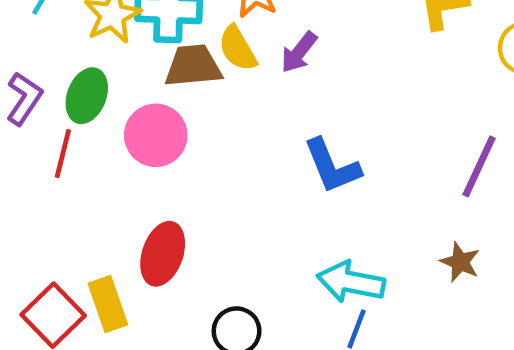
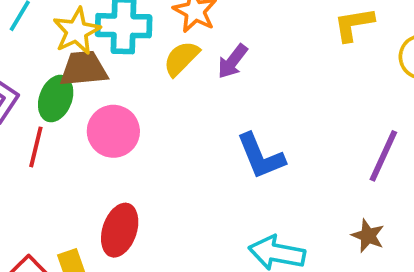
yellow semicircle: (238, 48) -> (181, 58), turned 75
brown trapezoid: (193, 66) -> (84, 69), moved

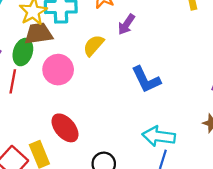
yellow semicircle: (181, 58) -> (94, 45), moved
red ellipse: (120, 230) -> (65, 128), turned -56

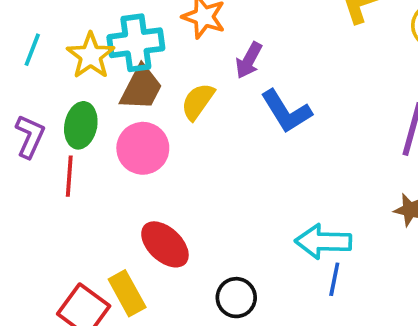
brown trapezoid: (39, 34) -> (141, 88), moved, turned 132
blue L-shape: (146, 80) -> (286, 111), moved

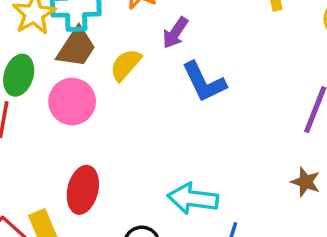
cyan arrow: (323, 242) -> (193, 199), moved
red ellipse: (165, 244) -> (83, 190), turned 54

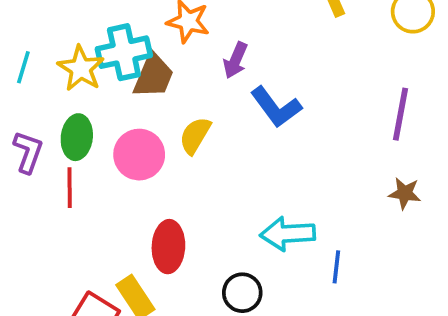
brown trapezoid: (76, 47) -> (153, 76), moved
yellow semicircle: (126, 65) -> (195, 135), moved

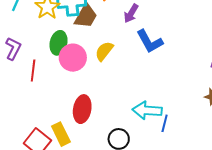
green ellipse: (77, 137) -> (59, 43), moved
blue line: (336, 267) -> (165, 123), moved

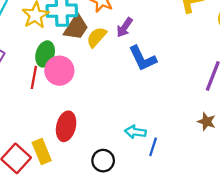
yellow semicircle: (104, 51) -> (97, 37), moved
red line: (33, 71) -> (34, 77), moved
cyan arrow: (147, 110) -> (135, 132), size x0.7

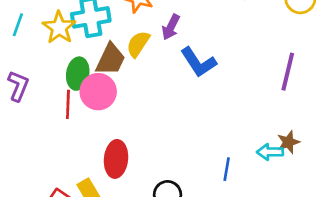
brown trapezoid: (76, 27) -> (111, 59), moved
brown star: (207, 122) -> (288, 142), moved, turned -30
cyan arrow: (135, 132) -> (270, 152), moved

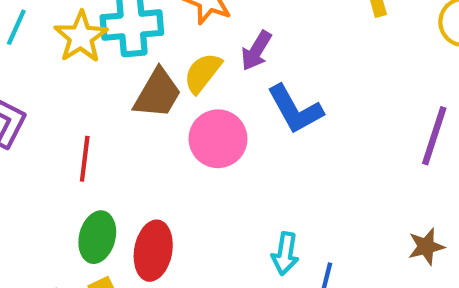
green ellipse: (78, 74) -> (97, 237), moved
pink circle: (98, 92) -> (218, 139), moved
cyan arrow: (270, 152) -> (285, 254), moved, turned -85

